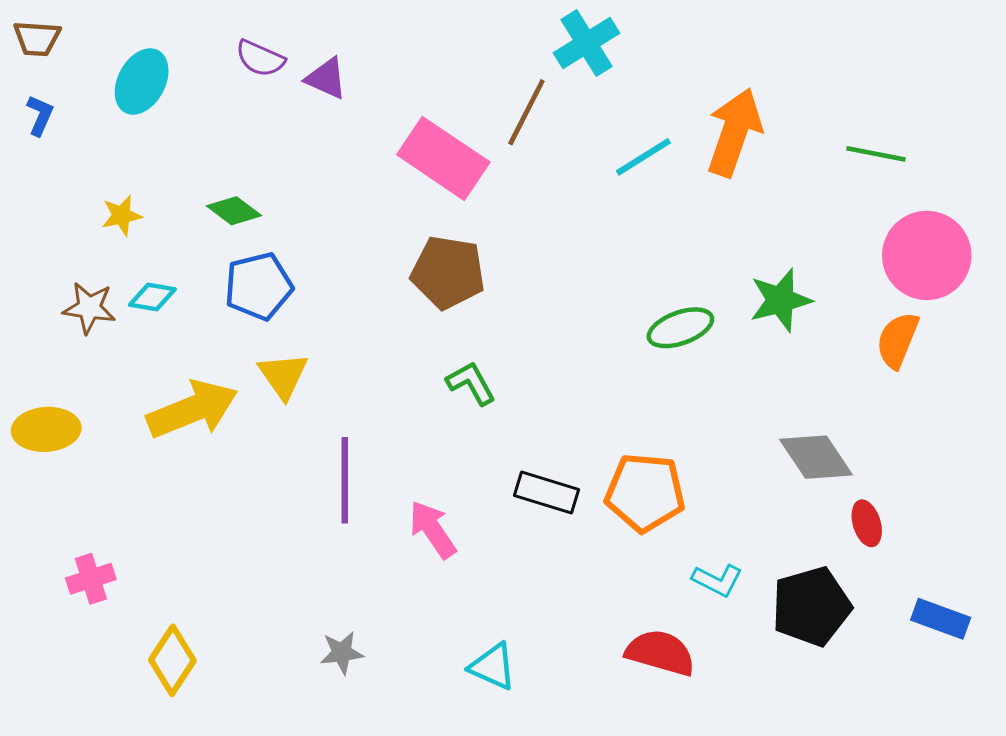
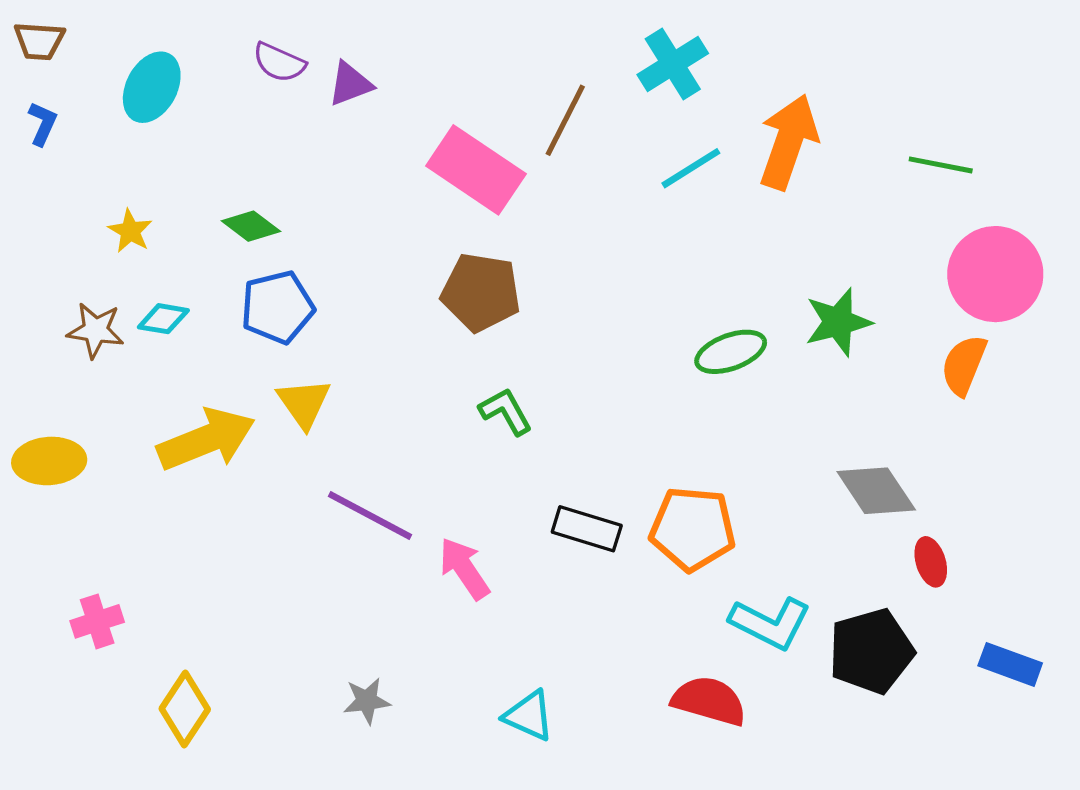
cyan cross: (587, 43) -> (673, 64), moved
purple triangle: (326, 78) -> (350, 84), turned -45
yellow star: (122, 215) -> (130, 231), turned -30
purple line: (345, 480) -> (370, 516), turned -62
cyan L-shape: (717, 580) -> (770, 623), size x1.5

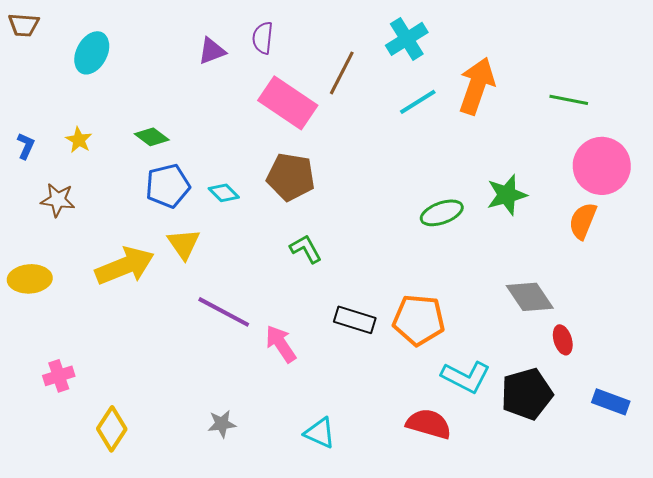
purple semicircle: (279, 62) -> (263, 38), moved, turned 72
blue L-shape: (43, 124) -> (26, 146), moved
cyan diamond: (163, 319) -> (224, 193), moved, turned 36

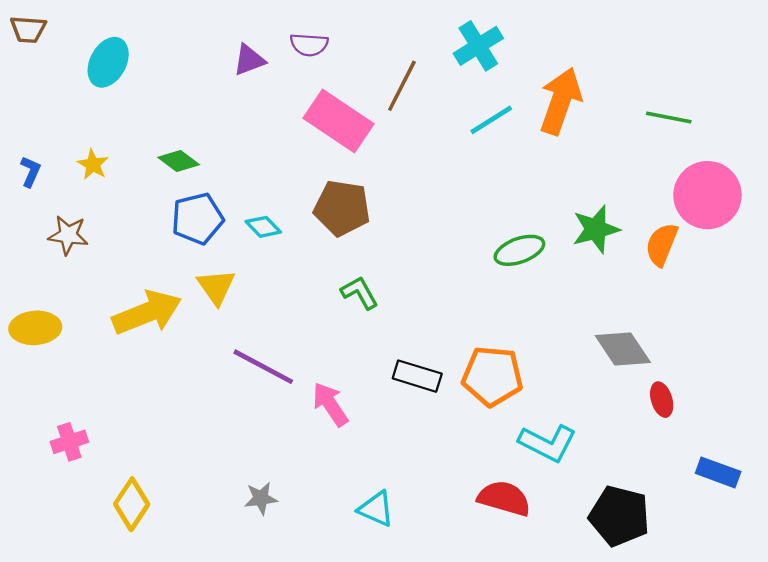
purple semicircle: (263, 38) -> (309, 45), turned -92
orange semicircle: (583, 221) -> (662, 244), moved
black pentagon: (527, 394) -> (619, 516), moved, turned 30

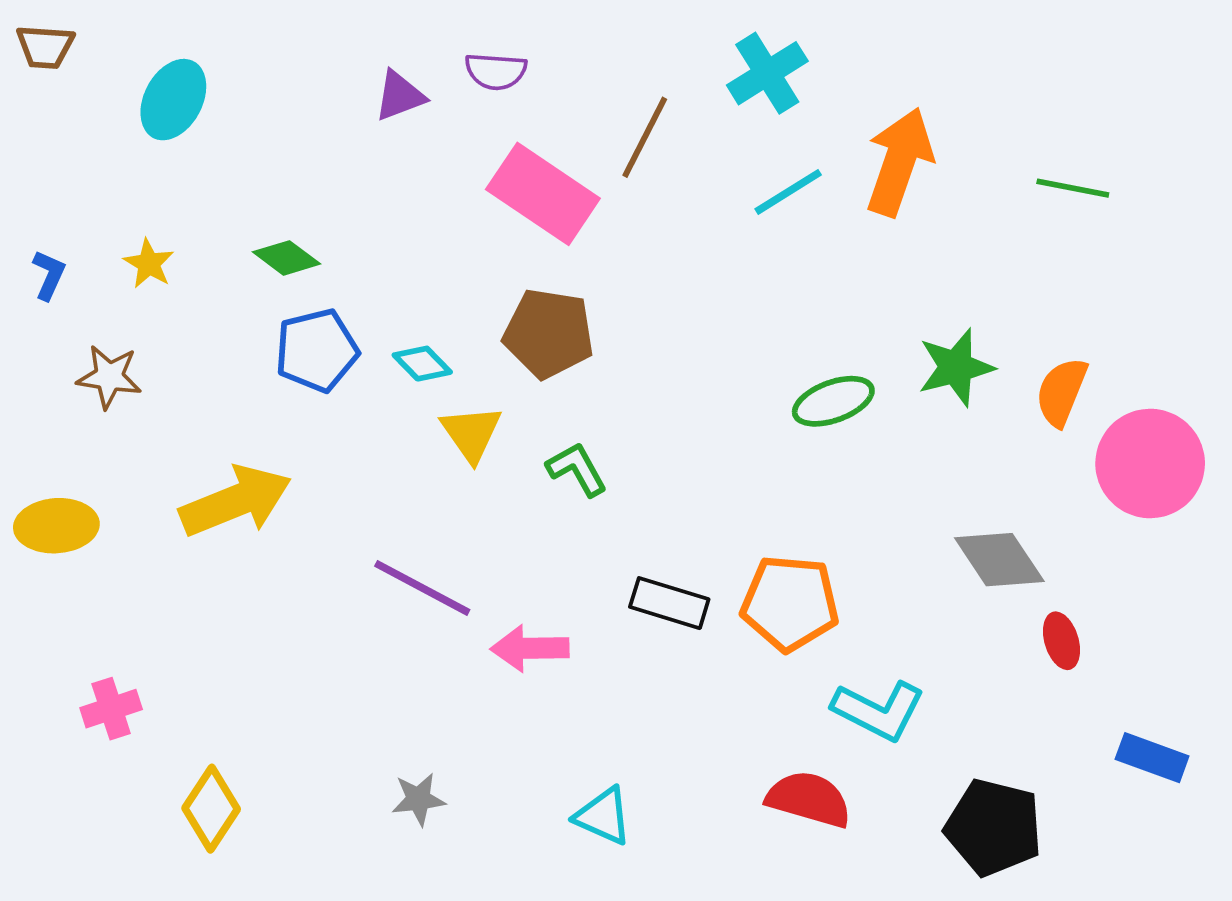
pink circle: (707, 195) -> (1150, 463), moved
yellow triangle: (216, 287) -> (471, 433), moved
pink arrow: (330, 404) -> (530, 648), turned -57

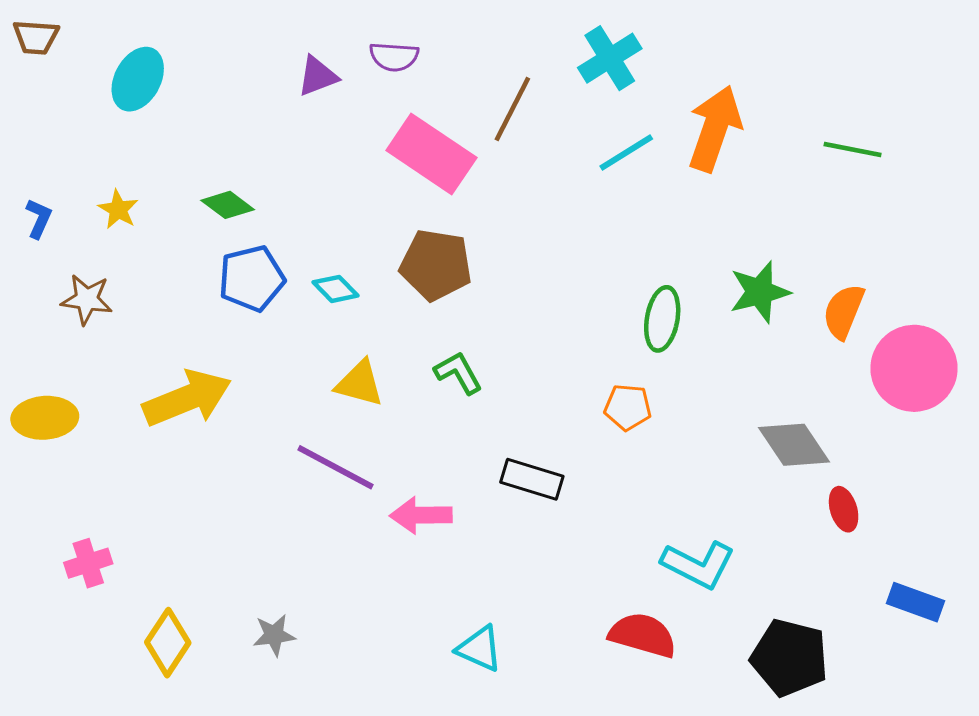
green ellipse: (833, 401) -> (662, 319), turned -60
yellow triangle: (471, 433) -> (359, 383), moved, turned -40
orange pentagon: (790, 603) -> (628, 407), moved, size x0.6
gray star: (418, 799) -> (274, 635), moved

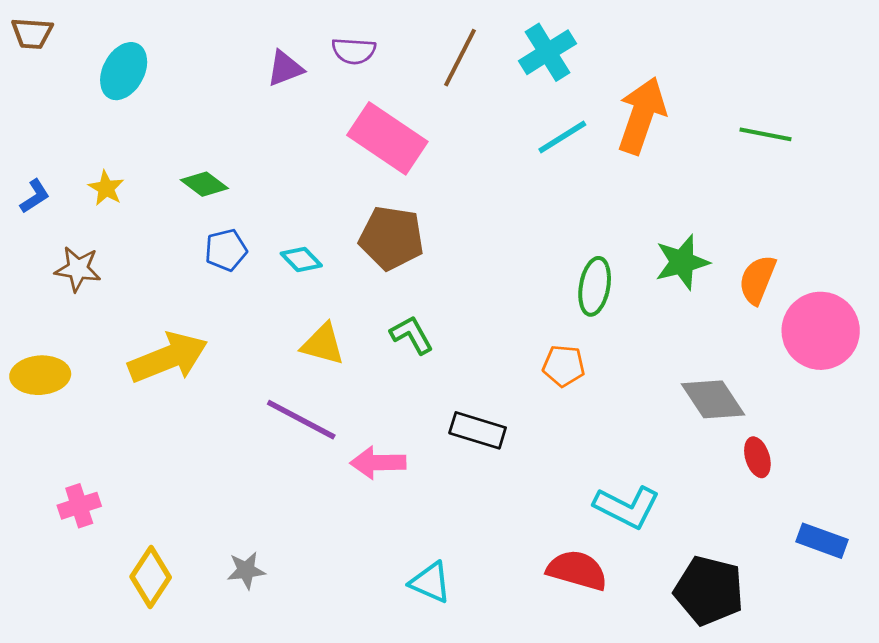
brown line: (512, 109) -> (460, 58), moved
blue L-shape: (39, 218) -> (35, 196), turned 33
blue pentagon: (252, 278) -> (226, 250), size x0.7

